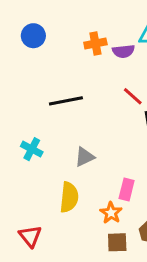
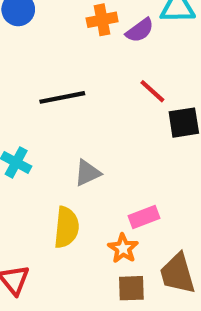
purple semicircle: (123, 51) -> (140, 30), turned -30
pink rectangle: (127, 189) -> (144, 217), turned 55

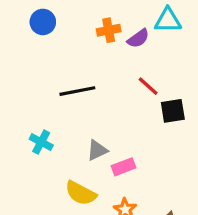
pink rectangle: (144, 217) -> (123, 167), moved
yellow semicircle: (66, 227) -> (81, 193), turned 112

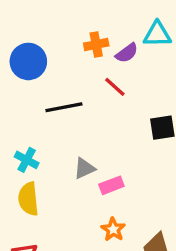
blue circle: (43, 22) -> (28, 61), moved, size x1.4
red line: (148, 86) -> (115, 87), moved
yellow semicircle: (81, 193) -> (28, 199), moved, turned 56

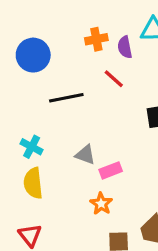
purple semicircle: (127, 53) -> (125, 47), turned 115
gray triangle: (84, 168) -> (85, 155), turned 45
orange star: (113, 229) -> (101, 204), moved

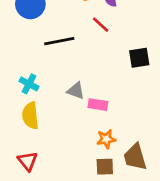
pink rectangle: (111, 170) -> (98, 105), turned 30
orange star: (101, 204) -> (106, 139), moved, turned 30

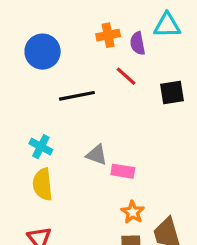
black square: (139, 58) -> (172, 93), moved
orange star: (106, 139) -> (133, 212), turned -30

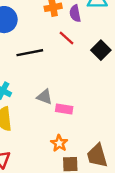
black square: (172, 93) -> (101, 50), turned -36
orange star: (133, 212) -> (59, 143), moved

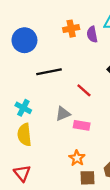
red line: (67, 38) -> (84, 90), moved
gray triangle: (44, 97) -> (63, 114), turned -42

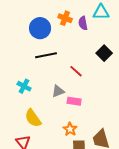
orange cross: (71, 29) -> (65, 18), turned 32
blue circle: (24, 40) -> (40, 28), moved
yellow semicircle: (24, 135) -> (33, 118), moved, turned -30

